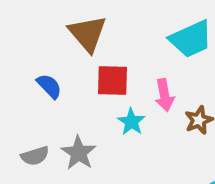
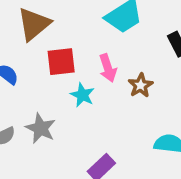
brown triangle: (88, 34) -> (34, 24), turned 39

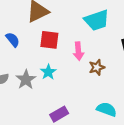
cyan star: (82, 95) -> (48, 72), moved

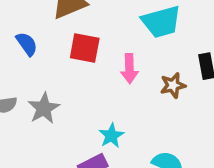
brown star: (97, 67) -> (173, 85), moved
cyan star: (48, 72) -> (111, 136), moved

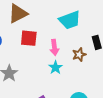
cyan star: (111, 136) -> (55, 67), moved

